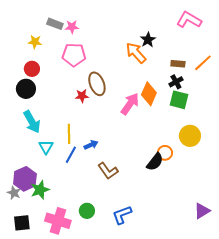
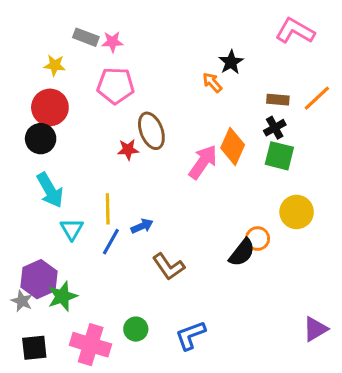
orange arrow: (136, 53) -> (212, 82), size x0.6
red circle: (32, 69) -> (50, 107), size x1.5

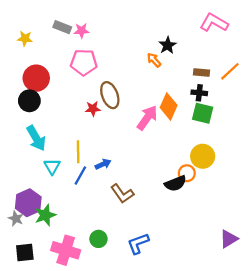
yellow star: (55, 65) -> (25, 38), moved
black cross: (275, 128) -> (199, 93), turned 35
yellow circle: (297, 212) -> (203, 156), moved
black semicircle: (242, 253) -> (175, 183), turned 30

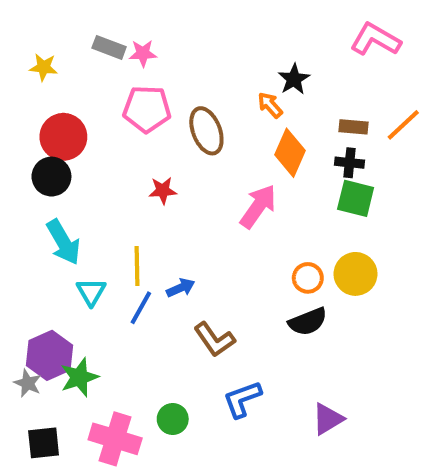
brown ellipse: (110, 95) -> (206, 131), moved
orange diamond: (169, 106) -> (290, 153), moved
orange circle: (187, 173) -> (308, 278), moved
purple triangle: (229, 239) -> (328, 419), moved
blue L-shape: (138, 243) -> (242, 399), moved

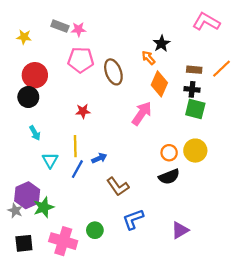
red star: (163, 190) -> (83, 111), moved
cyan arrow: (63, 242) -> (35, 133), size x0.6

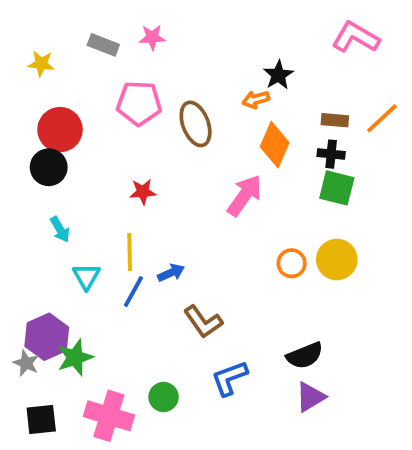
pink star: (79, 29) -> (152, 37), moved
orange arrow: (148, 58) -> (256, 99), turned -64
black semicircle: (169, 177) -> (305, 356), moved

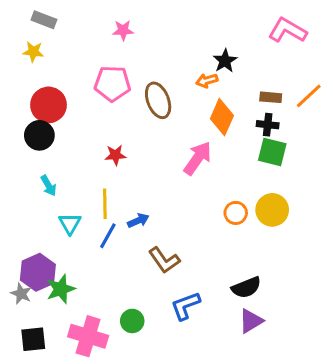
gray rectangle: (103, 45) -> (44, 20), moved

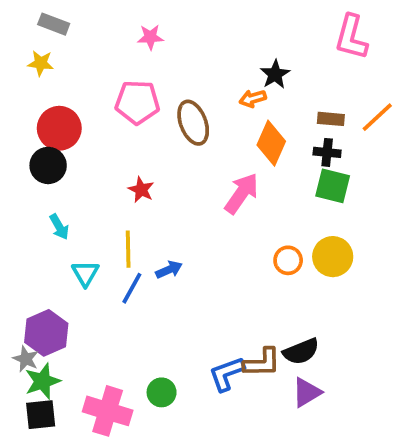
pink L-shape: (287, 30) -> (351, 37), turned -105
red star: (115, 155) -> (141, 190), turned 30
brown L-shape: (164, 260) -> (262, 363), moved, turned -56
green star: (61, 289) -> (43, 381), moved

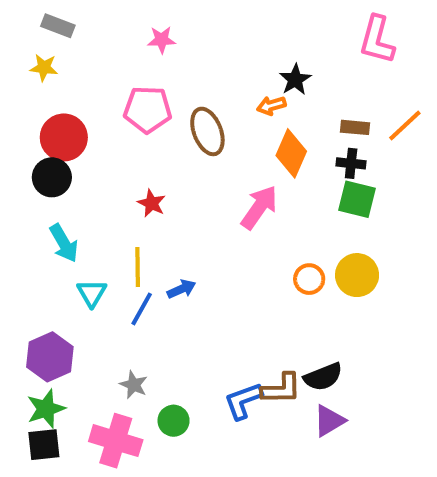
cyan arrow: (59, 227) -> (64, 243), size x1.4
gray star: (26, 359) -> (134, 385), moved

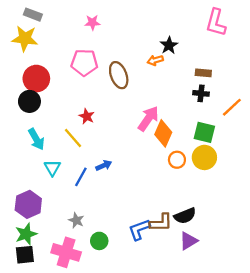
yellow star: (44, 68) -> (25, 39), size x1.6
orange line: (405, 125) -> (232, 107), moved
orange diamond: (291, 153) -> (163, 133), moved
green square: (357, 199) -> (204, 132), moved
yellow line: (138, 267) -> (73, 138), moved, turned -40

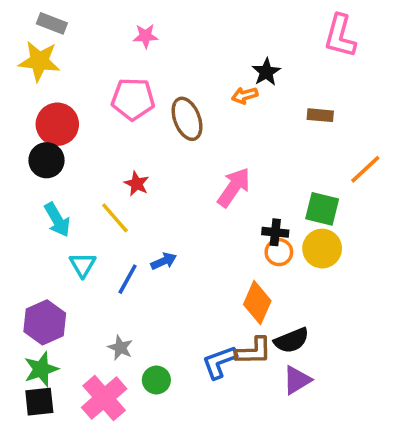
black cross: (201, 93) -> (275, 232), moved
orange diamond: (163, 133) -> (257, 303), moved
pink cross: (66, 252) -> (104, 398), turned 32

